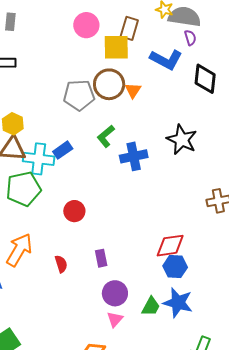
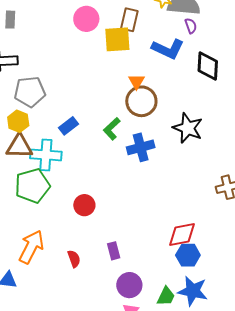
brown circle: (109, 84) -> (141, 101), moved
gray pentagon: (79, 95) -> (30, 92), moved
blue rectangle: (63, 150) -> (69, 126), moved

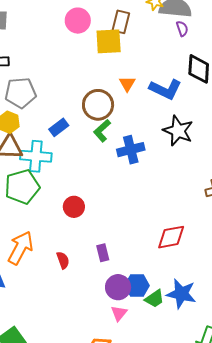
blue L-shape: (168, 49) -> (165, 89), moved
brown circle: (141, 101) -> (98, 105), moved
blue hexagon: (188, 255) -> (137, 285), moved
green trapezoid: (166, 296) -> (154, 299), turned 30

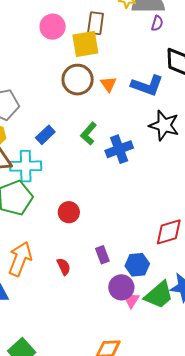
purple semicircle: (182, 29) -> (157, 23), turned 42
brown circle: (98, 105) -> (78, 80), moved
blue hexagon: (137, 285) -> (137, 265), moved
green trapezoid: (154, 299) -> (159, 295), size x1.5
pink triangle: (119, 313) -> (131, 300), moved

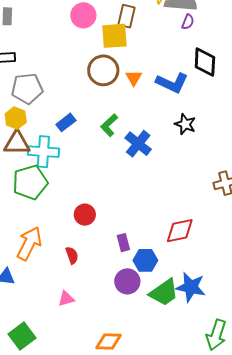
black star: (164, 125) -> (185, 124), size x0.7
blue cross: (119, 149) -> (138, 144), turned -36
red circle: (69, 212) -> (85, 215), moved
purple rectangle: (102, 255) -> (123, 243), moved
pink triangle: (131, 300) -> (66, 299), moved, turned 36

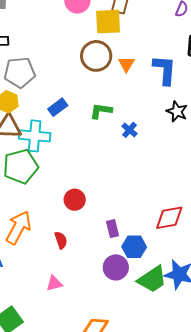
blue L-shape: (172, 83) -> (165, 70), turned -112
green L-shape: (109, 125) -> (101, 111), turned 50
blue cross: (138, 144) -> (129, 130), size x0.6

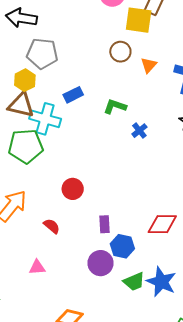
brown circle: (96, 56) -> (120, 52), size x0.7
red semicircle: (61, 240) -> (52, 226), turned -42
green trapezoid: (152, 279) -> (134, 282), size x0.7

